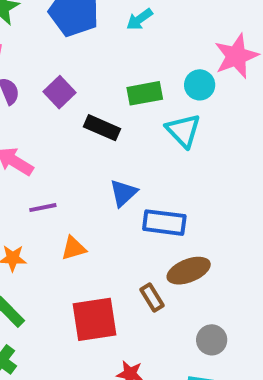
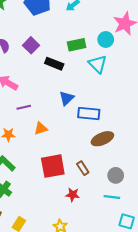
brown rectangle: (152, 298) -> (83, 168), moved

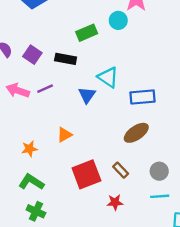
purple square: (31, 45) -> (32, 55), moved
cyan triangle: (98, 64) -> (108, 77), moved
purple line: (24, 107) -> (45, 89), moved
blue rectangle: (89, 113) -> (143, 97), moved

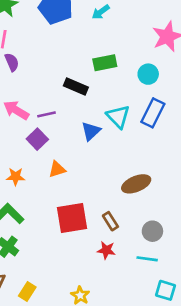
cyan circle: (118, 20) -> (148, 74), moved
purple square: (32, 55) -> (37, 139), moved
blue rectangle: (143, 97) -> (153, 113), moved, turned -70
red star: (115, 202) -> (106, 250), moved

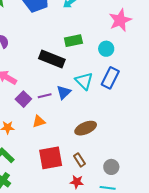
black rectangle: (76, 87) -> (52, 59), size x1.4
purple line: (47, 114) -> (45, 96), moved
brown ellipse: (136, 184) -> (86, 128), moved

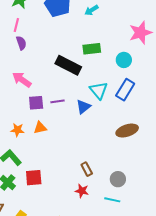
blue triangle: (64, 92) -> (83, 107), moved
purple square: (23, 99) -> (36, 103), turned 35
orange triangle: (39, 122) -> (40, 128), moved
brown ellipse: (86, 128) -> (127, 131), moved
red square: (51, 158) -> (34, 178), moved, size x0.7

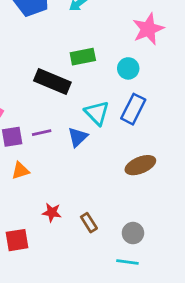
red star: (82, 191) -> (52, 212), moved

